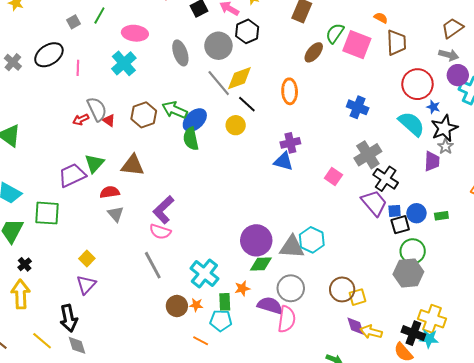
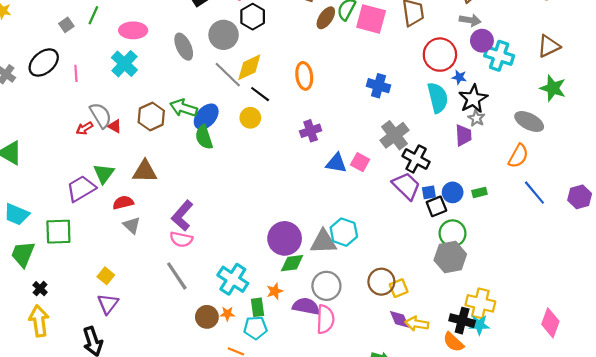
brown ellipse: (314, 52) -> (326, 18), moved
cyan semicircle: (411, 124) -> (438, 98), turned 40
blue triangle: (283, 161) -> (336, 163), moved

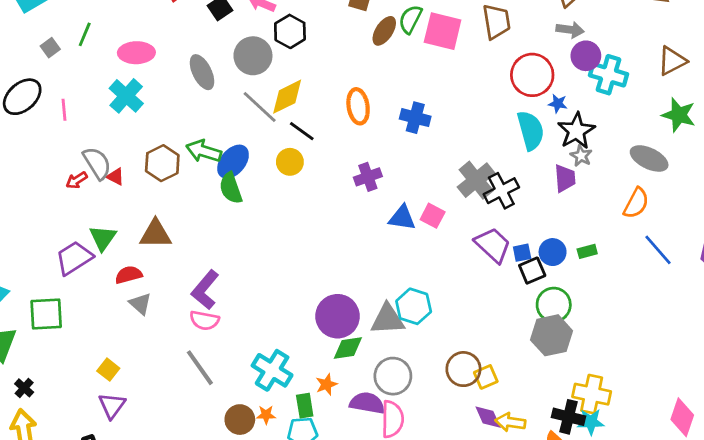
blue cross: (378, 86) -> (415, 118), moved
black cross: (416, 159) -> (501, 191), moved, turned 36

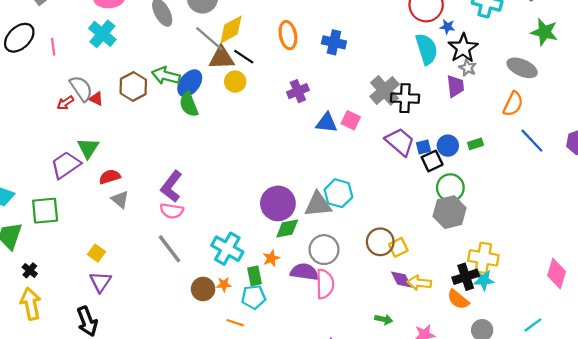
black cross: (501, 191) -> (405, 98), turned 32
brown triangle: (155, 234) -> (222, 58), moved
black cross: (569, 417) -> (466, 277), turned -30

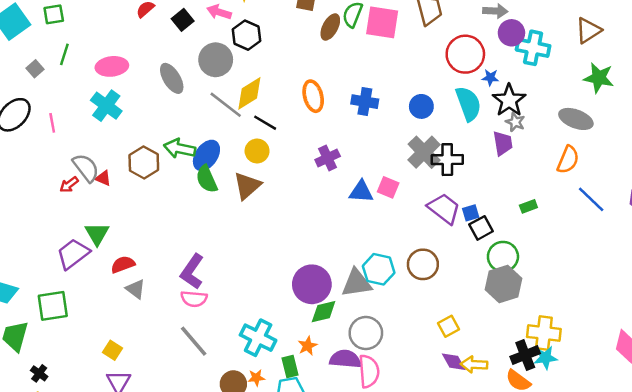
brown triangle: (222, 58) -> (247, 186), moved, turned -36
blue circle: (448, 146) -> (421, 106), moved
brown circle: (380, 242) -> (423, 264), moved

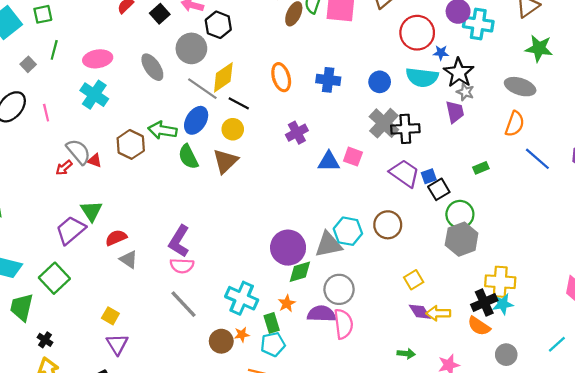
cyan semicircle: (468, 104) -> (422, 77), turned 120
blue ellipse: (206, 155) -> (196, 120), moved
green square: (53, 306) -> (54, 278), turned -32

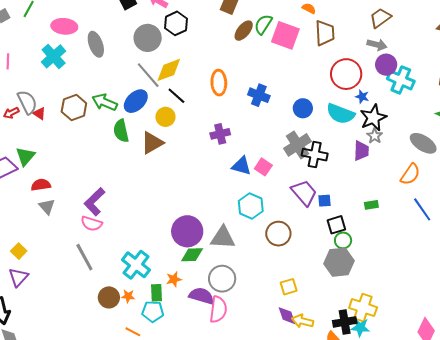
gray ellipse: (152, 67) -> (96, 44), moved
black square: (439, 189) -> (336, 225), moved
green circle: (460, 214) -> (343, 240), size x0.7
cyan hexagon: (348, 231) -> (251, 206), moved

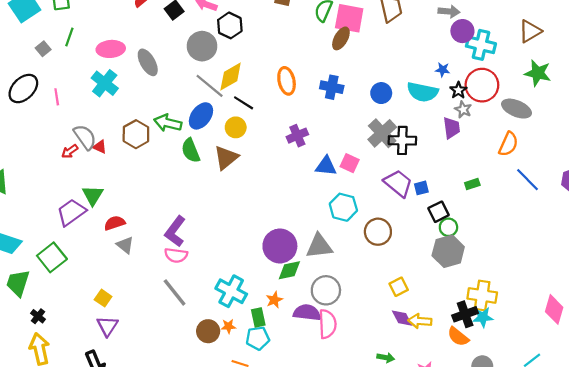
brown ellipse: (244, 31) -> (341, 38), moved
red circle: (346, 74) -> (482, 85), moved
black star: (373, 118) -> (458, 90), size x0.6

